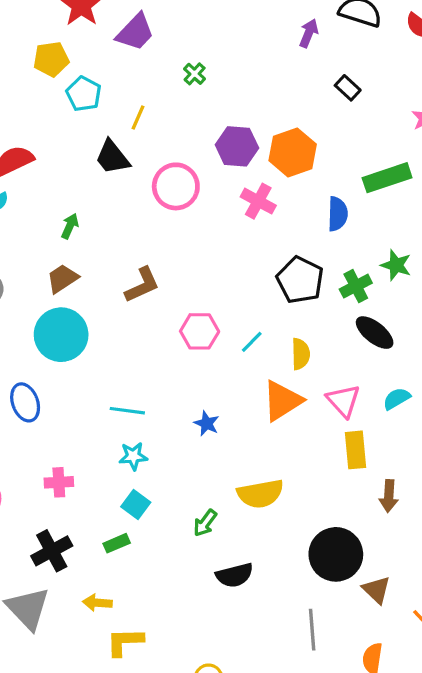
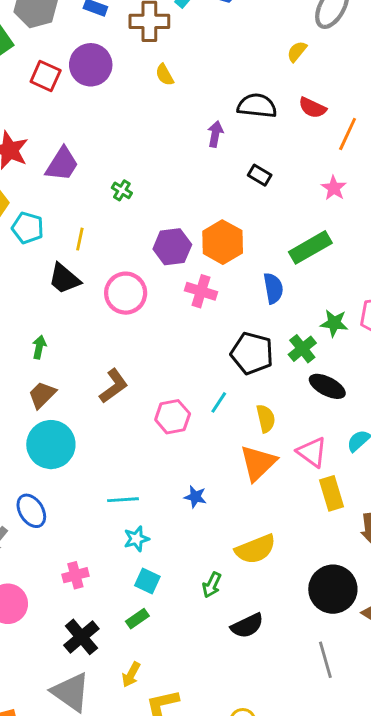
cyan line: (252, 342) -> (219, 402), moved
yellow arrow: (97, 603) -> (131, 675), turned -55

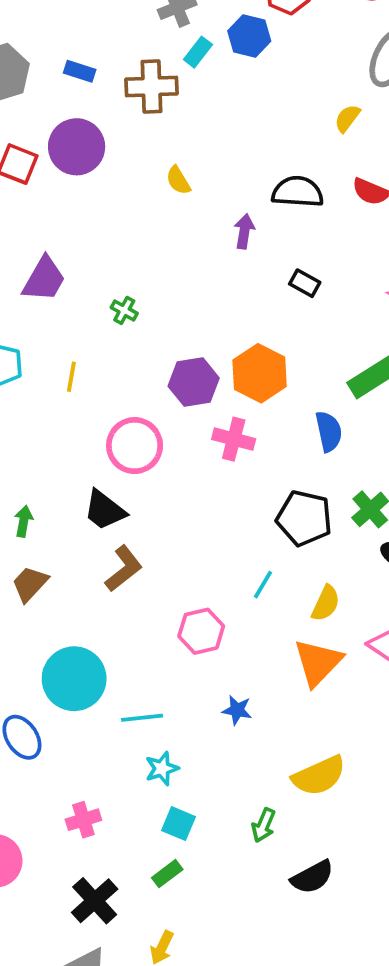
yellow semicircle: (165, 75) -> (178, 180), moved
black trapezoid: (64, 279) -> (105, 510), moved
pink hexagon: (173, 417) -> (201, 631), moved
yellow semicircle: (266, 419) -> (326, 603), turned 40
cyan circle: (51, 445) -> (74, 679), moved

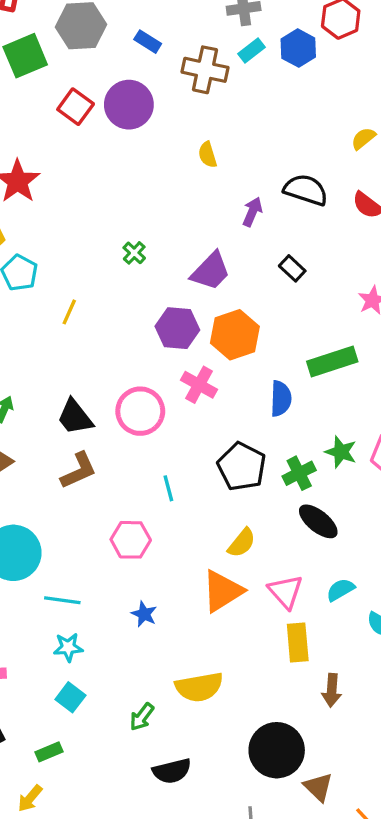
purple trapezoid: (44, 279) -> (211, 271), moved
yellow line: (71, 377) -> (69, 312), moved
pink circle: (135, 446) -> (140, 411), moved
cyan line: (263, 585) -> (168, 488), moved, turned -60
green rectangle: (167, 874) -> (49, 752), moved

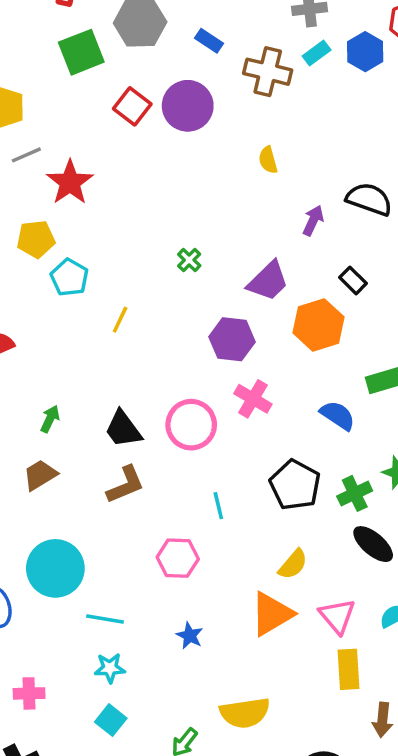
orange hexagon: (235, 335) -> (318, 325), moved
blue semicircle: (281, 399) -> (338, 415), turned -60

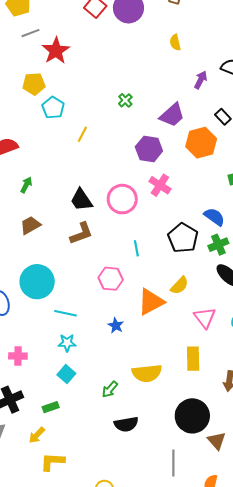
blue semicircle: (338, 415) -> (214, 217), moved
green arrow: (50, 419) -> (26, 185), moved
orange triangle: (272, 614) -> (151, 302), moved
yellow rectangle: (348, 669) -> (193, 359), moved

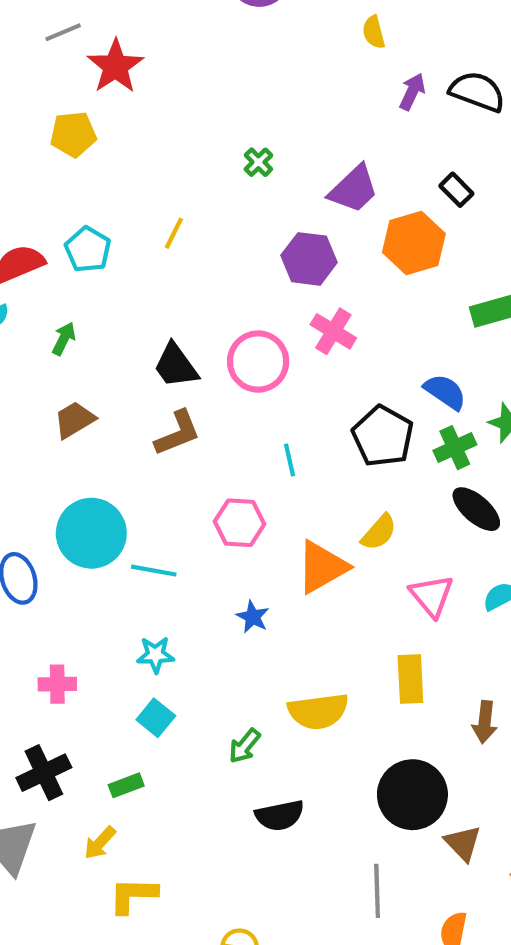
yellow semicircle: (175, 42) -> (374, 32), moved
purple arrow: (201, 80) -> (412, 92), moved
cyan pentagon: (53, 108) -> (88, 249), moved
cyan line: (65, 313) -> (154, 571), moved

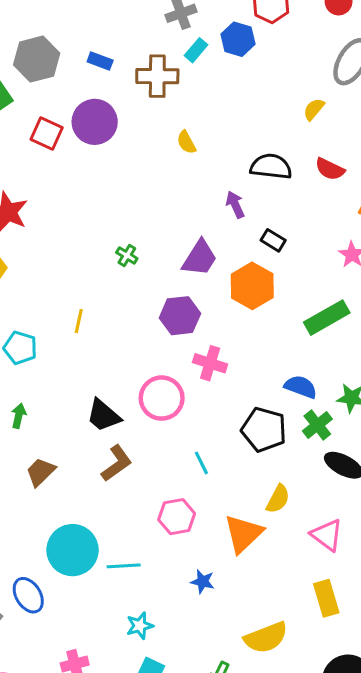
purple arrow: (412, 92) -> (235, 205), moved, turned -36

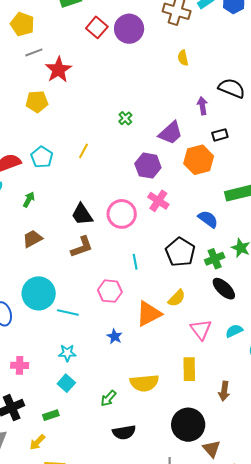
black rectangle: (273, 240) -> (220, 135), turned -63
blue semicircle: (301, 387) -> (208, 219), moved

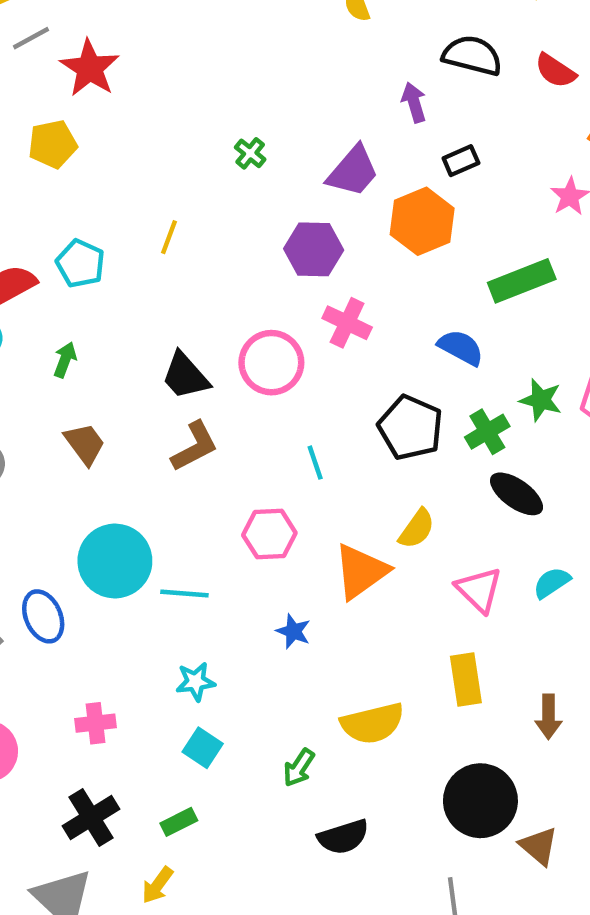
brown trapezoid: (32, 239) -> (85, 444), turned 90

